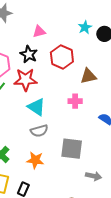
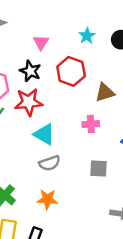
cyan star: (85, 27) -> (87, 36), moved
pink triangle: (39, 32) -> (41, 42), turned -40
gray square: (72, 149) -> (98, 169), moved, size x0.7

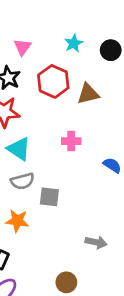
brown triangle: (105, 92) -> (88, 94), moved
gray square: (98, 169) -> (49, 197), moved

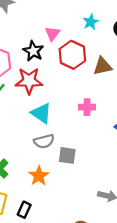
pink triangle: (22, 47) -> (52, 33), moved
orange star: (17, 221) -> (39, 176), turned 30

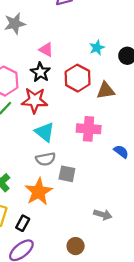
pink triangle: (52, 33) -> (46, 50), moved, turned -42
pink cross: (87, 107) -> (89, 129), size x1.5
orange star: (39, 176) -> (39, 192), size x1.4

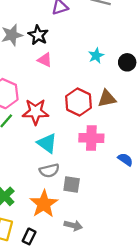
black star: (40, 72) -> (38, 35), moved
red hexagon: (78, 78) -> (79, 102), moved
gray arrow: (103, 215) -> (73, 226), moved

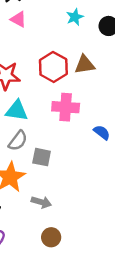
cyan triangle: (47, 143) -> (17, 111), turned -30
gray semicircle: (49, 171) -> (18, 141), turned -42

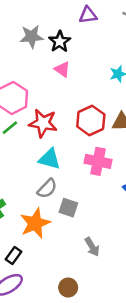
gray arrow: (41, 202) -> (92, 247), moved, turned 36

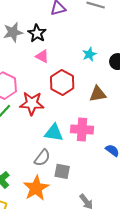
red hexagon: (91, 120) -> (62, 82), moved
cyan triangle: (50, 159) -> (54, 133), moved

